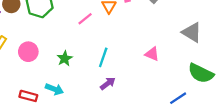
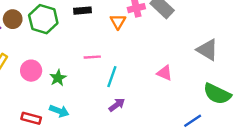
pink line: (85, 19) -> (92, 57), moved, turned 35
green star: (65, 58) -> (58, 78), moved

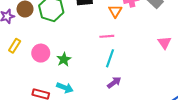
pink line: (92, 57) -> (107, 36), moved
pink triangle: (164, 73) -> (164, 43), moved, turned 32

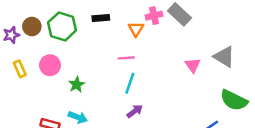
yellow rectangle: (15, 46) -> (20, 69), turned -56
pink circle: (41, 53) -> (50, 65), moved

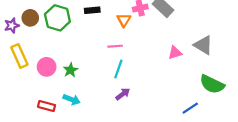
pink circle: (50, 65) -> (47, 67), moved
pink triangle: (193, 65) -> (175, 53), turned 48
yellow rectangle: (20, 69) -> (19, 56), size x1.5

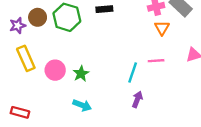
orange triangle: (124, 20) -> (162, 28), moved
pink line: (115, 46) -> (156, 61), moved
purple arrow: (123, 94) -> (137, 99), turned -32
red rectangle: (47, 106) -> (20, 112), moved

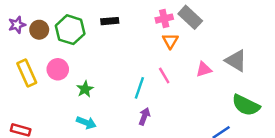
purple star: (18, 26) -> (17, 25), moved
pink line: (156, 61) -> (164, 75), turned 63
pink circle: (55, 70) -> (58, 69), moved

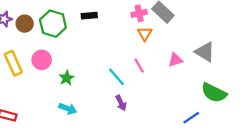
cyan line: (139, 88) -> (116, 77), turned -60
purple arrow: (144, 116) -> (121, 103), turned 133

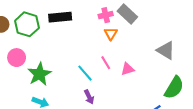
black rectangle: (89, 16) -> (60, 17), size x1.5
pink triangle: (175, 60) -> (127, 69), moved
green star: (67, 78) -> (39, 74), size x1.6
green semicircle: (214, 93) -> (174, 88), turned -85

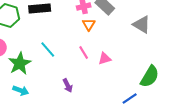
gray triangle: (166, 50) -> (142, 24), moved
cyan line: (85, 73) -> (48, 50), moved

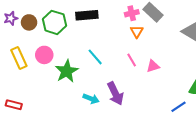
purple arrow: (68, 86) -> (115, 94), size x1.6
cyan arrow: (21, 90) -> (91, 99), moved

